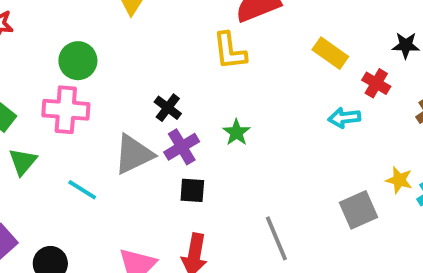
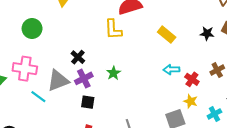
red cross: (376, 83) -> (192, 79), moved
pink cross: (66, 110) -> (25, 69), moved
yellow star: (399, 180) -> (191, 101), moved
cyan line: (82, 190) -> (38, 97), moved

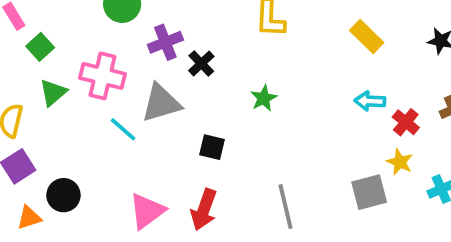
purple cross: (84, 78) -> (165, 42), moved

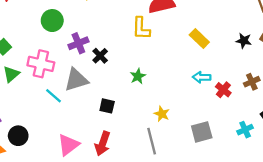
yellow star: (400, 162) -> (162, 114), moved

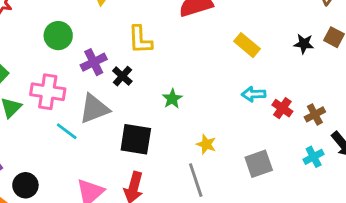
yellow L-shape: (141, 28) -> (140, 40), moved
brown cross: (252, 82) -> (315, 114), moved
black square: (107, 106) -> (136, 139), size x1.6

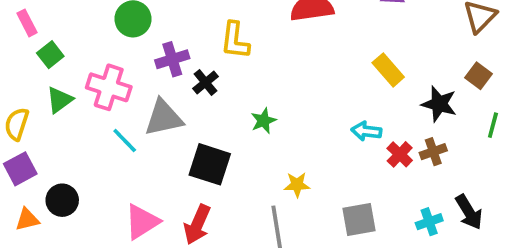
black star: (304, 44) -> (439, 104), moved, size x1.4
yellow rectangle: (247, 45) -> (388, 70), moved
brown cross: (315, 114) -> (433, 152), moved
yellow star: (206, 144) -> (297, 185), turned -30

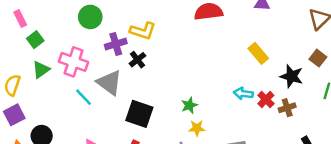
yellow L-shape: (235, 40) -> (143, 31), moved, turned -80
gray triangle: (164, 118) -> (109, 83), turned 48
green star: (263, 121) -> (189, 105), moved
red cross: (400, 154) -> (266, 99), moved

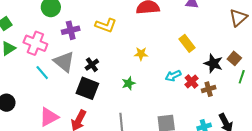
yellow L-shape: (143, 31) -> (106, 25), moved
brown square: (318, 58) -> (234, 58), moved
black cross: (137, 60) -> (92, 65), moved
cyan arrow: (243, 94) -> (173, 76), turned -35
yellow star: (197, 128) -> (141, 54), moved

